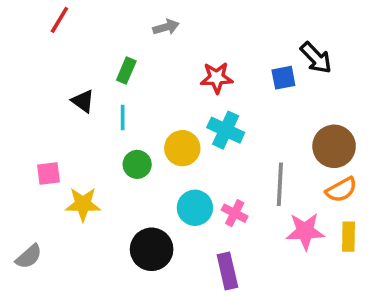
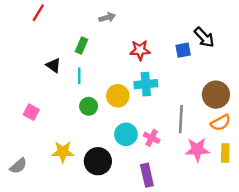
cyan cross: (226, 130) -> (146, 84), turned -30
pink square: (49, 173) -> (31, 112), turned 35
yellow star: (83, 204) -> (63, 152), moved

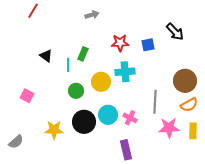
green rectangle: (82, 46) -> (83, 54), moved
blue square: (183, 50) -> (148, 45), moved
black circle: (98, 161) -> (84, 122), moved

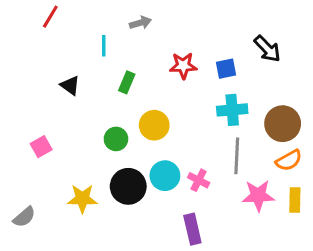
cyan line: (68, 65) -> (104, 46), moved
cyan cross: (125, 72) -> (232, 110), moved
pink square: (27, 96) -> (41, 147), turned 32

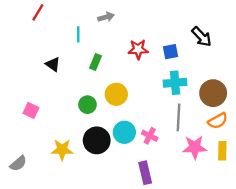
pink square: (41, 147) -> (31, 110), turned -35

